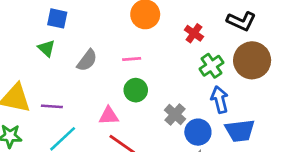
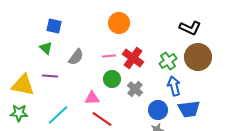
red cross: (194, 33) -> (133, 58), moved, size x1.5
purple line: (52, 106) -> (50, 76), moved
gray cross: (175, 114) -> (135, 89), moved

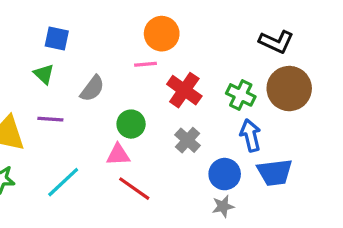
pink line: (109, 56) -> (146, 64), moved
green cross: (168, 61) -> (241, 95), turned -30
green circle: (112, 79) -> (131, 124), moved

